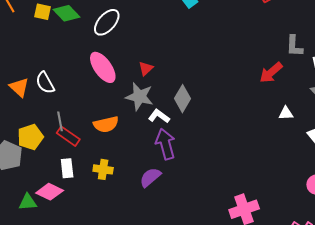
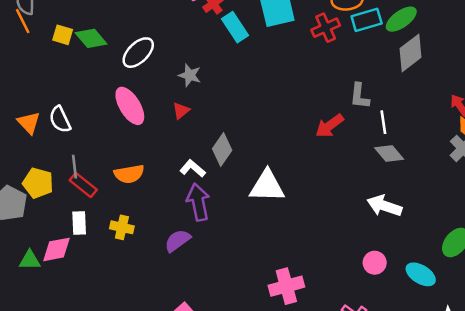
gray star: (139, 97) -> (190, 75), moved, size x0.7
white triangle: (286, 113) -> (267, 186), moved, size x2.0
yellow pentagon: (30, 137) -> (38, 183), turned 30
pink diamond: (50, 192) -> (56, 249), turned -40

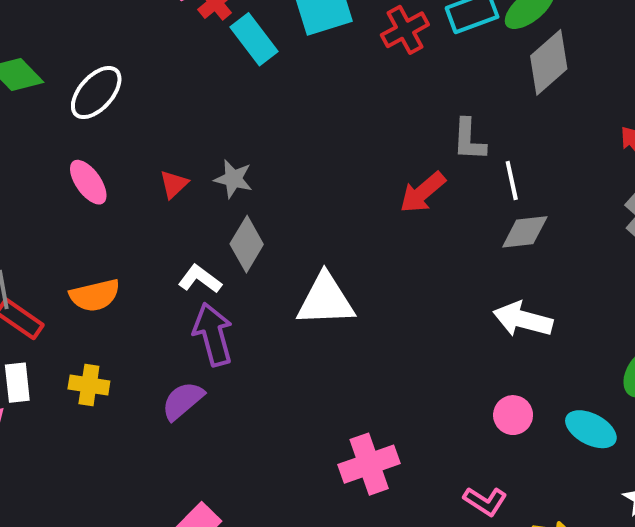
gray star: (190, 75) -> (233, 179), moved
pink ellipse: (130, 106) -> (88, 182), size x0.7
gray diamond: (389, 154) -> (525, 232), turned -52

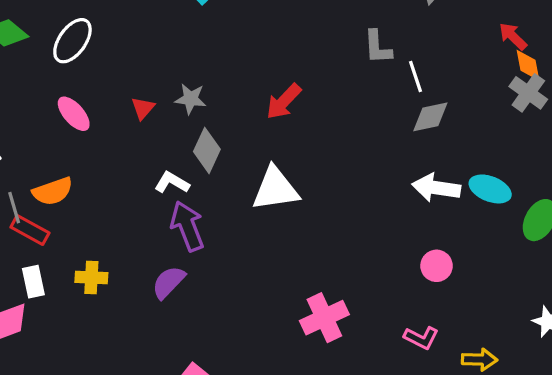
red arrow: (423, 192) -> (284, 102), moved
orange semicircle: (95, 295) -> (53, 191), moved
cyan ellipse: (591, 429) -> (490, 189), moved

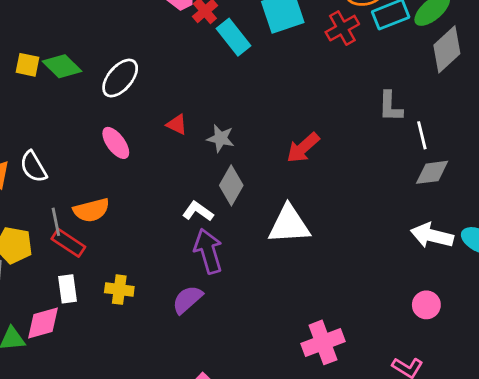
red triangle: (143, 108) -> (177, 124), moved, turned -50

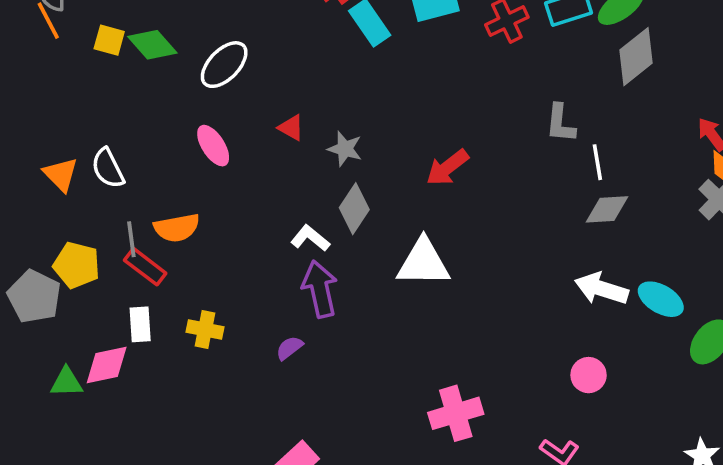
purple semicircle: (187, 299) -> (289, 348), size x0.7

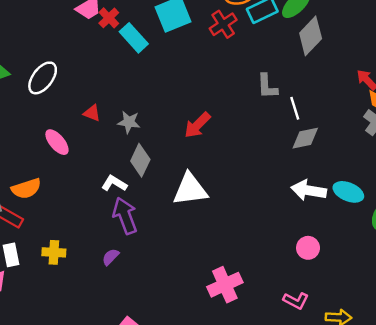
pink ellipse: (213, 146) -> (57, 142), moved

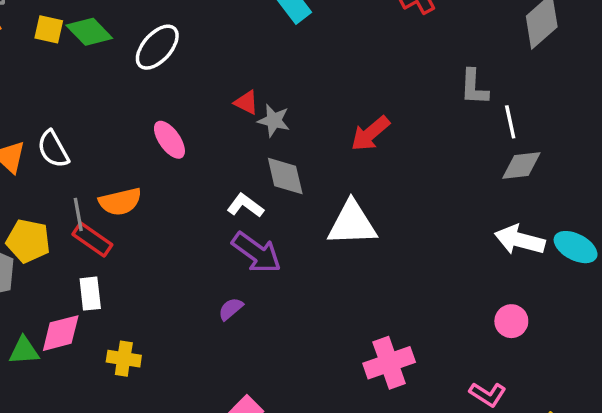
red triangle: (92, 113) -> (246, 103), moved
gray diamond: (140, 160) -> (285, 176), turned -44
purple arrow: (125, 216) -> (256, 253), turned 141
yellow cross: (54, 252) -> (124, 359), moved

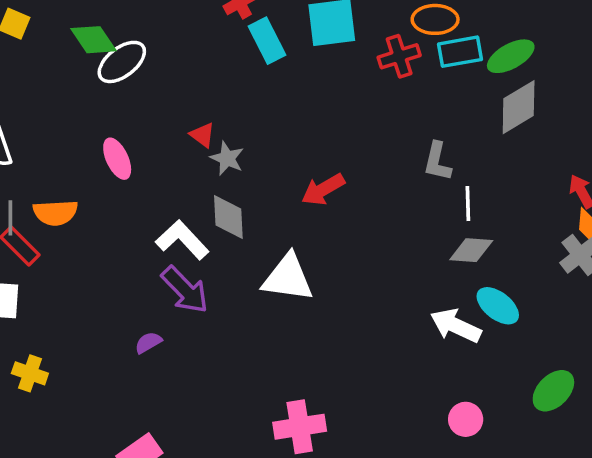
green diamond: (89, 32) -> (93, 40), moved
white L-shape: (245, 206) -> (182, 240), size x1.4
cyan ellipse: (576, 247) -> (498, 306), moved
pink circle: (511, 321) -> (466, 419), moved

